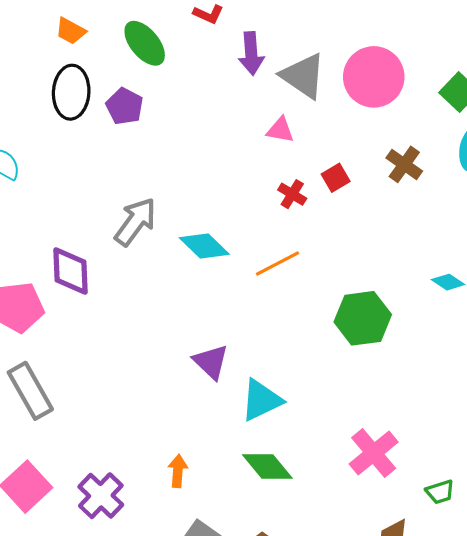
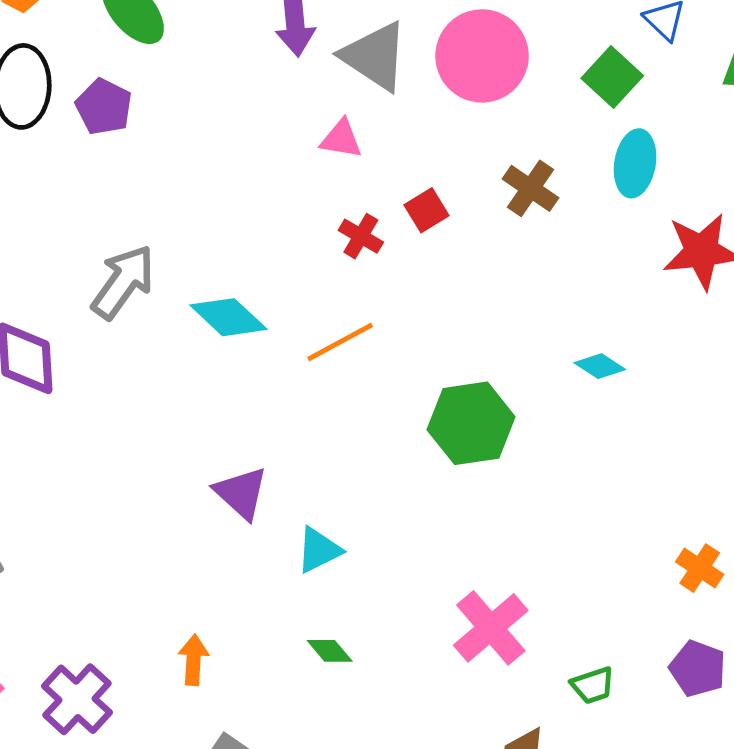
cyan triangle: (261, 400) -> (319, 550), size x0.7
green diamond: (267, 466) -> (330, 651), size x0.6

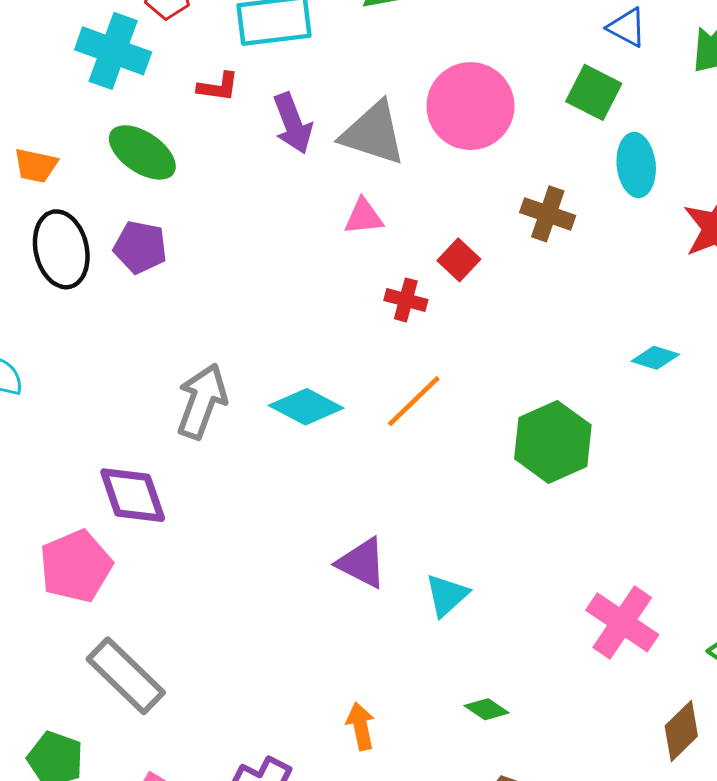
green diamond: (330, 651) -> (487, 709), moved

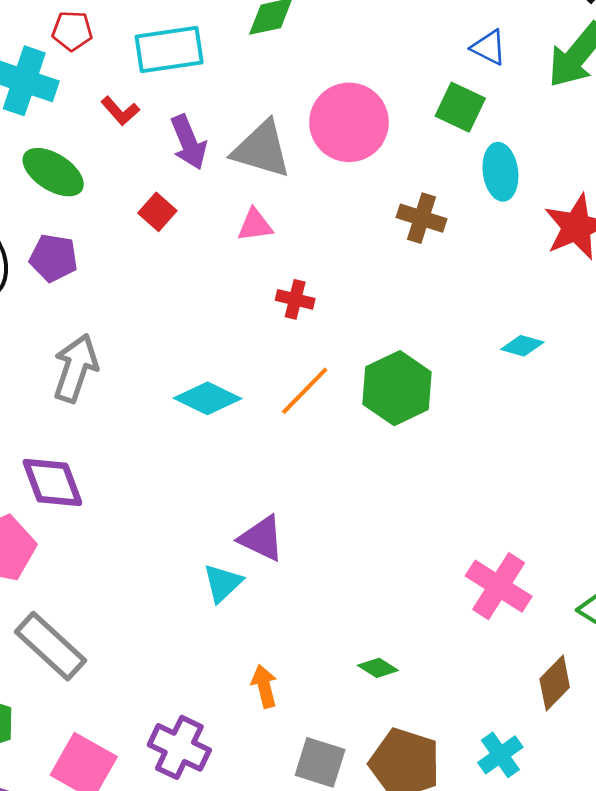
red L-shape: (218, 87) -> (120, 111), turned 42
red square: (459, 260) -> (157, 212), moved
gray arrow: (202, 401) -> (76, 368), moved
green hexagon: (553, 442) -> (397, 388), moved
cyan triangle: (447, 595) -> (223, 583), moved

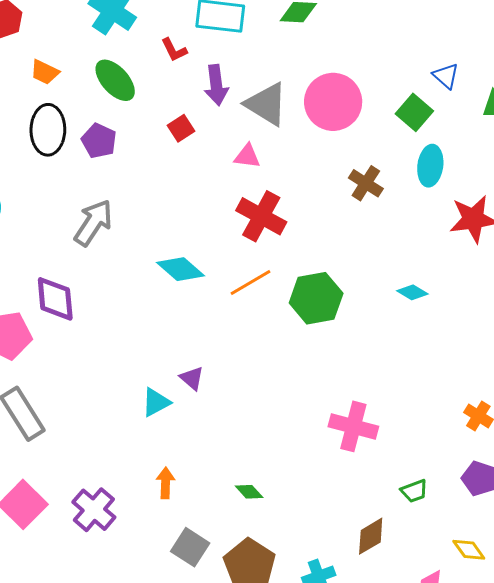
red cross: (295, 299) -> (261, 216), size x1.8
purple triangle: (262, 538) -> (192, 378), size x0.7
pink cross: (499, 586) -> (353, 426), moved, turned -33

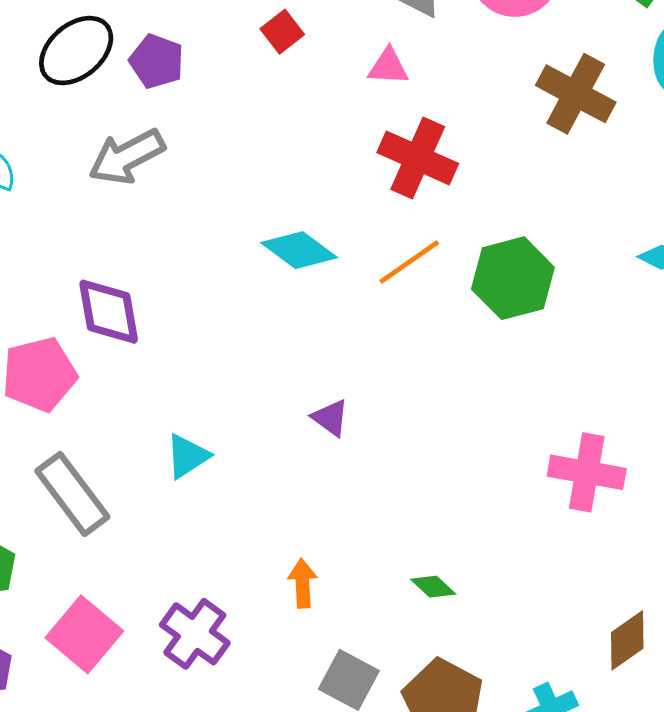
black ellipse: (48, 130) -> (76, 51), turned 54
brown cross: (366, 183) -> (576, 94), size x1.4
gray arrow: (93, 223) -> (127, 157), moved, turned -147
cyan triangle: (156, 402) -> (187, 456), moved

